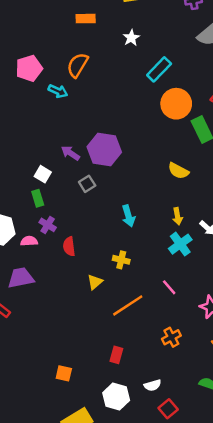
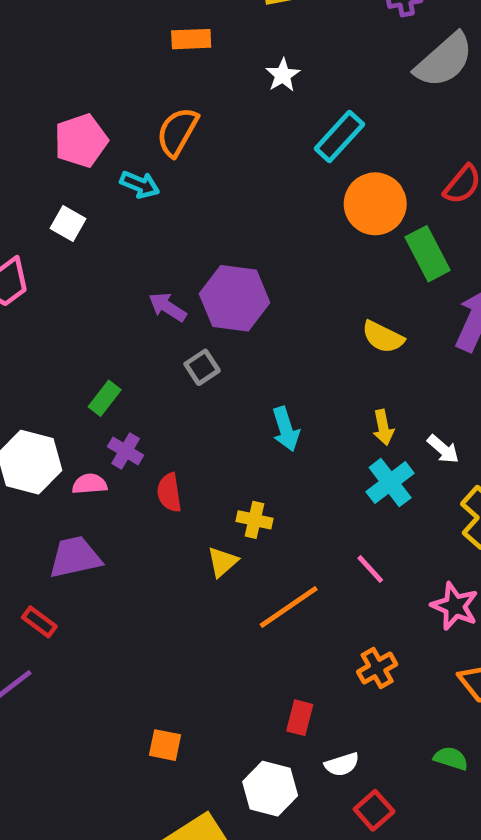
white square: (43, 174) -> (68, 223), moved
green rectangle: (38, 198) -> (105, 398), turned 56
yellow cross: (121, 260) -> (254, 520), moved
red rectangle: (116, 355) -> (300, 718), moved

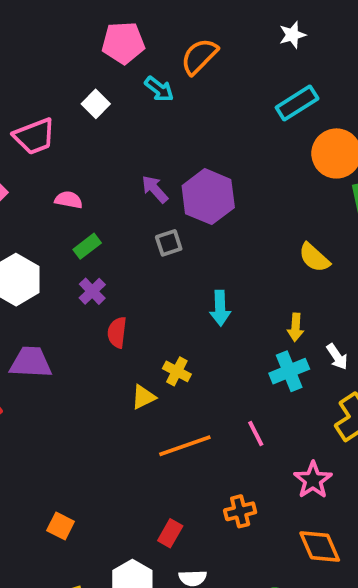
cyan rectangle: (339, 136) -> (297, 103), moved
pink semicircle: (90, 484) -> (69, 200), moved

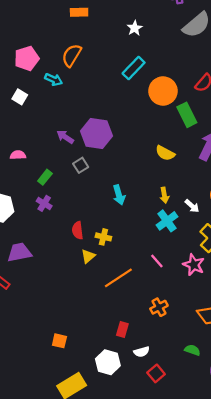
white star: (292, 35) -> (135, 28), moved
green rectangle: (87, 246) -> (45, 177), moved
red semicircle: (117, 332) -> (78, 230), moved
pink star: (313, 480) -> (194, 265), moved

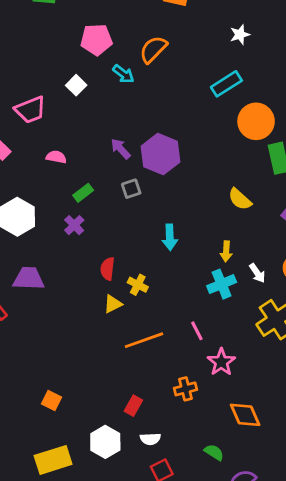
pink star: (194, 265) -> (221, 362), moved

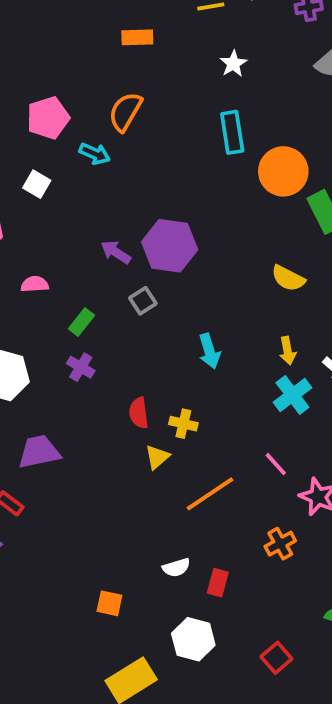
cyan rectangle: (226, 84) -> (232, 132), turned -52
white semicircle: (150, 439) -> (176, 568), moved

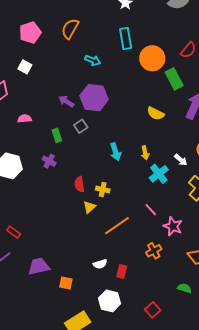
cyan arrow: (95, 154) -> (93, 60), moved
green rectangle: (82, 322) -> (57, 135), moved, turned -56
yellow arrow: (288, 351) -> (145, 153), moved
purple trapezoid: (39, 452) -> (39, 266), moved

